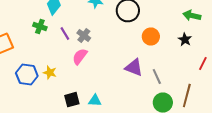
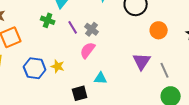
purple triangle: (134, 68) -> (142, 61), turned 42
cyan triangle: (95, 100) -> (101, 78), moved

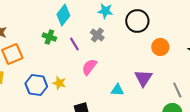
gray cross: (92, 29) -> (97, 35), moved
gray line: (165, 70) -> (177, 90), moved
cyan triangle: (101, 78) -> (117, 90), moved

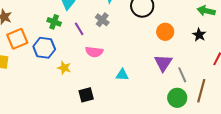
pink semicircle: (89, 67) -> (94, 52), turned -120
purple triangle: (143, 78) -> (163, 63), moved
blue hexagon: (36, 85) -> (44, 48), moved

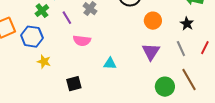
green cross: (54, 22) -> (42, 11), turned 32
yellow star: (64, 68) -> (44, 62), moved
gray line: (182, 75) -> (181, 49), moved
brown line: (201, 91) -> (189, 80), turned -45

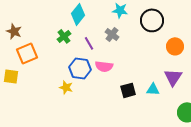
blue hexagon: (32, 37) -> (80, 68), moved
cyan triangle: (110, 64) -> (153, 89), moved
black square: (74, 84) -> (128, 90), moved

